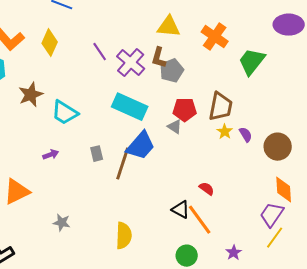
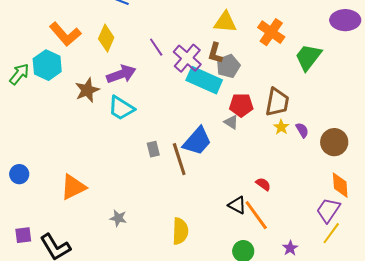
cyan rectangle: (130, 107) -> (204, 80), moved
purple arrow: (51, 155) -> (121, 74), moved, size x1.8
brown line: (123, 164) -> (179, 159), turned -36

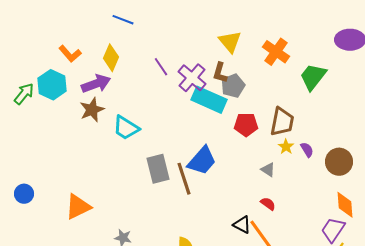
yellow triangle: (225, 22) -> (230, 42), turned 45
orange L-shape: (65, 34) -> (70, 54), size x0.7
purple arrow: (121, 74) -> (96, 84), moved
gray triangle: (231, 122) -> (268, 170), moved
gray rectangle: (153, 149) -> (158, 169), size x1.8

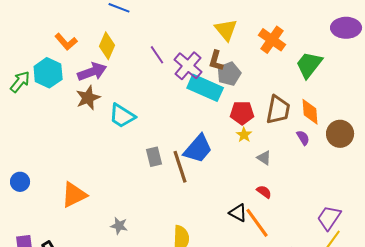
yellow star: (286, 147) -> (244, 135), moved
brown circle: (339, 162) -> (340, 134), moved
gray rectangle: (158, 169) -> (154, 157), size x0.7
orange diamond: (345, 205) -> (310, 112), moved

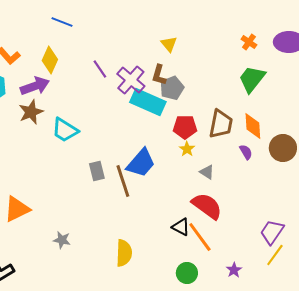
yellow triangle: (226, 30) -> (169, 44), size x0.7
orange cross: (272, 40) -> (249, 42), moved, size x0.6
red semicircle: (264, 192) -> (207, 206), size x2.0

